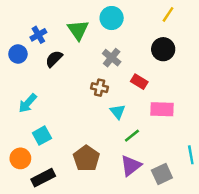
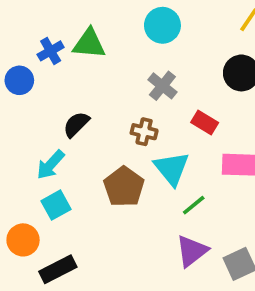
green triangle: (78, 30) -> (89, 44), moved, turned -50
black semicircle: (54, 59) -> (76, 124), moved
cyan arrow: (28, 103) -> (51, 165), moved
cyan triangle: (118, 112) -> (172, 168), size x1.5
brown pentagon: (86, 158) -> (124, 187), moved

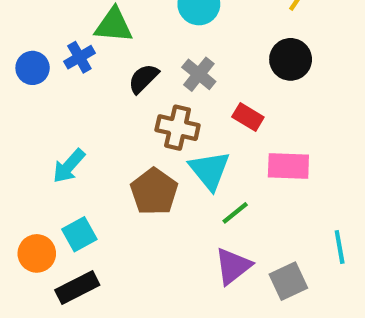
blue cross: (51, 51) -> (79, 57), moved
black semicircle: (76, 124) -> (143, 79), moved
brown cross: (144, 132) -> (178, 128), size x1.4
cyan square: (56, 205) -> (79, 234), moved

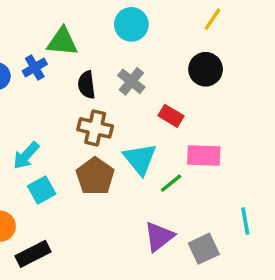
black semicircle: (143, 79) -> (86, 85), turned -52
brown cross: (178, 128) -> (95, 128), moved
green line: (235, 213) -> (171, 183), moved
cyan square: (79, 234) -> (42, 190), moved

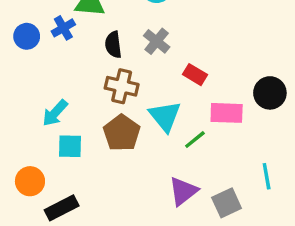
black circle: (206, 69) -> (270, 93), moved
cyan square: (42, 190) -> (70, 146), turned 30

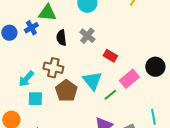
brown cross: (122, 86) -> (53, 68), moved
pink rectangle: (227, 113) -> (129, 79), turned -42

